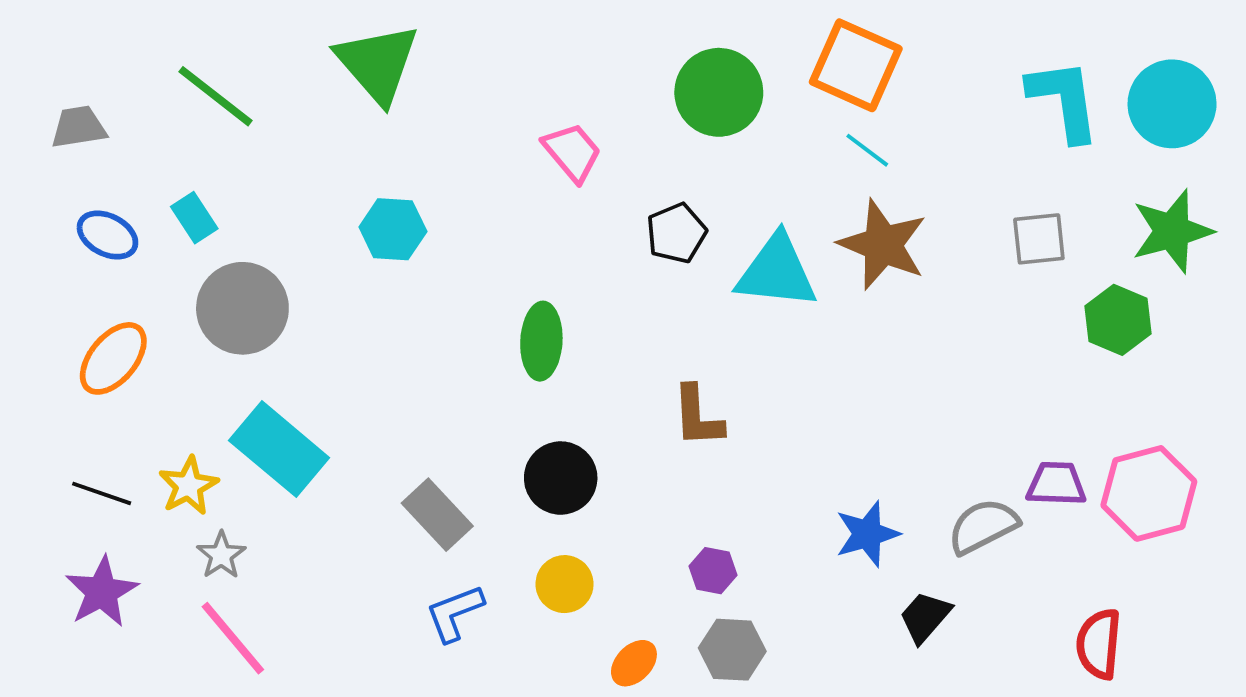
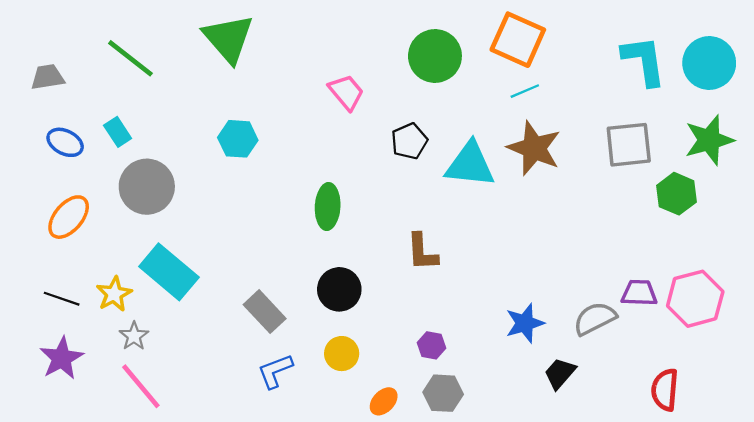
cyan line: (867, 150) -> (525, 91), turned -60
gray square: (1039, 239) -> (629, 145), size x1.4

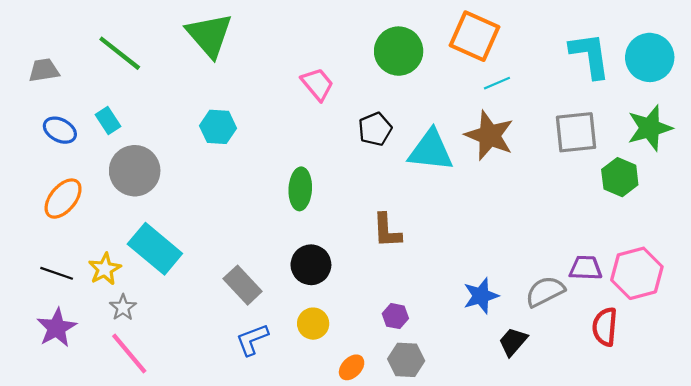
cyan line: (525, 91) -> (497, 83), moved
red semicircle: (665, 390) -> (605, 327), moved

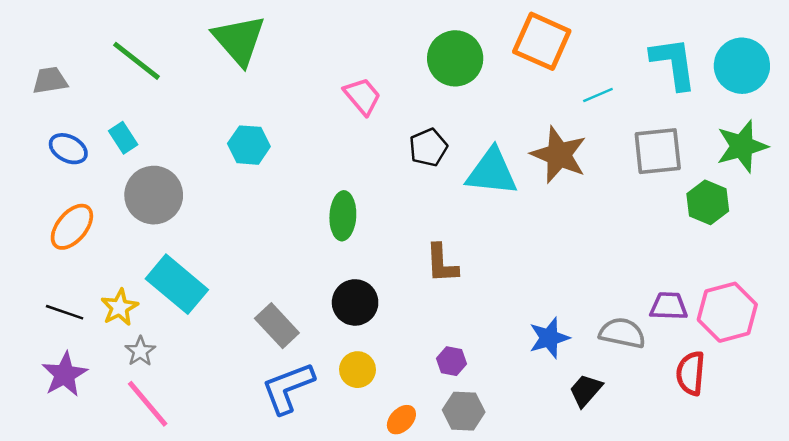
cyan line: (497, 83) -> (598, 95), moved
gray semicircle: (545, 291) -> (622, 333), turned 39
blue L-shape: (252, 340) -> (288, 388), size x1.4

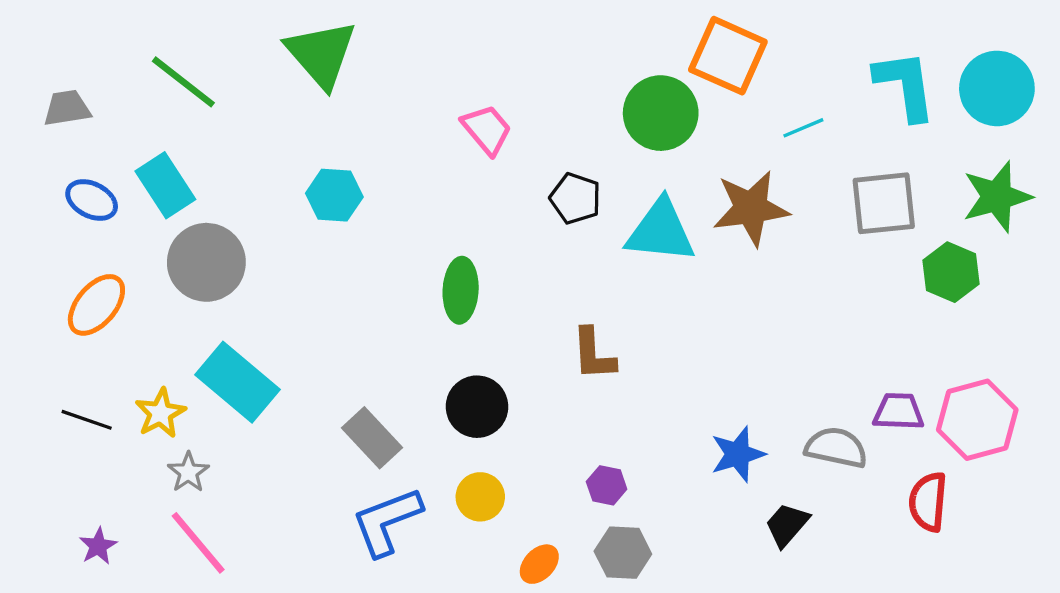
green circle: (455, 58) -> (661, 113), moved
cyan rectangle: (123, 138) -> (165, 185), size x1.5
black pentagon: (428, 147) -> (575, 198), turned -30
brown star: (559, 155) -> (751, 208), turned -30
purple star: (65, 374) -> (98, 546), moved, size x0.6

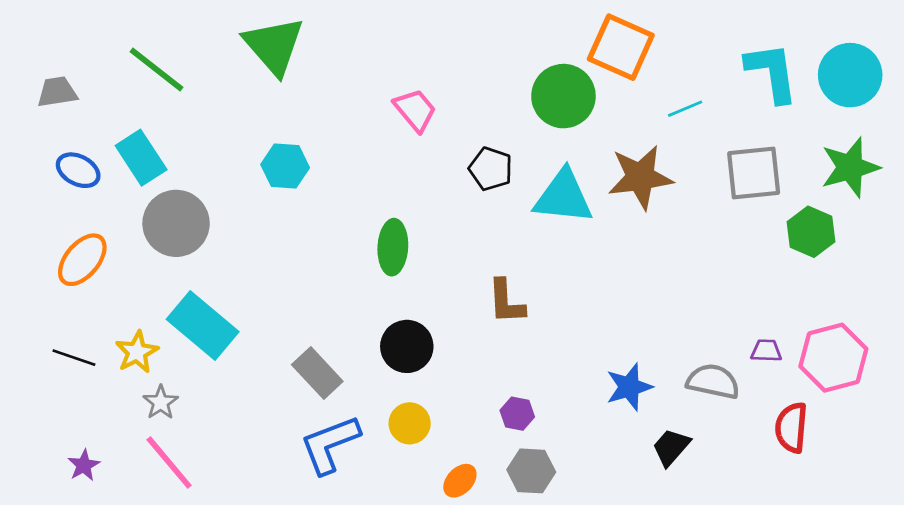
purple trapezoid: (898, 412) -> (766, 351), size x0.7

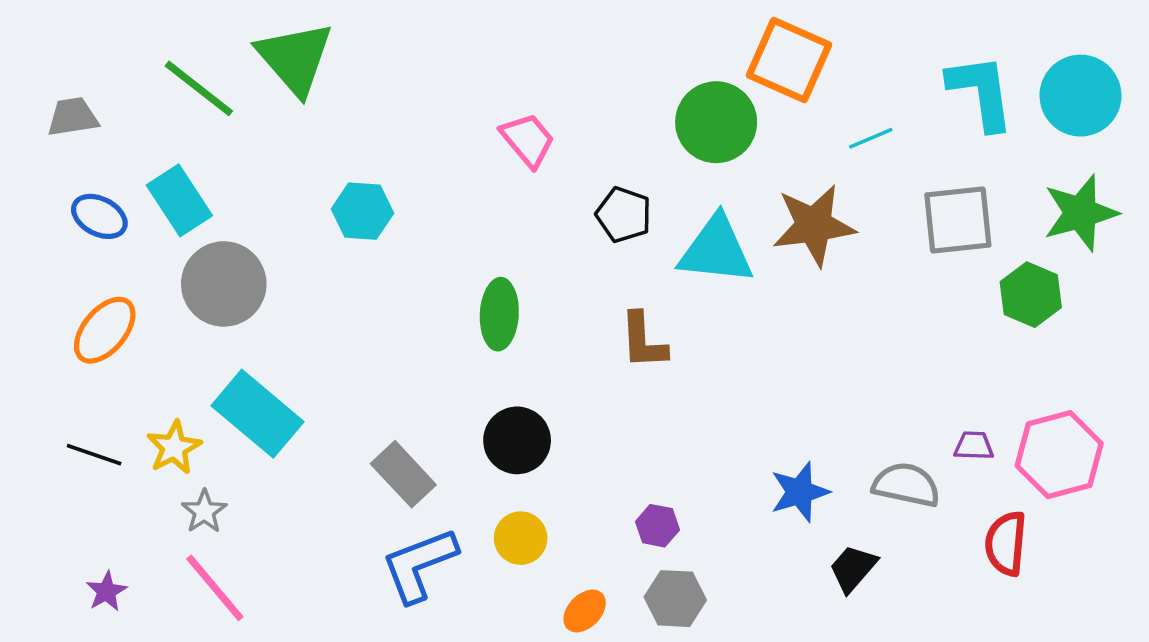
green triangle: (274, 46) -> (295, 58), moved
brown L-shape: (506, 302) -> (643, 341), moved

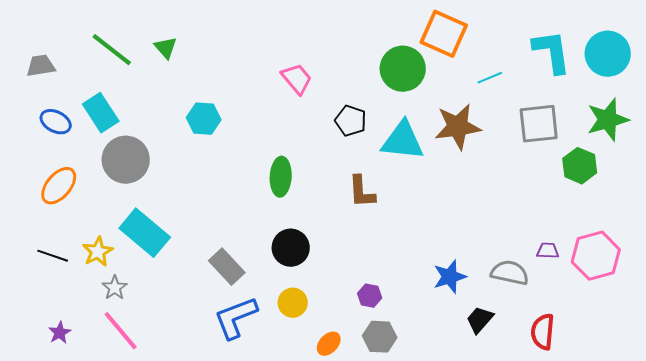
green triangle: (295, 58) -> (166, 48), moved, size x0.5
red semicircle: (1006, 543) -> (543, 332), moved

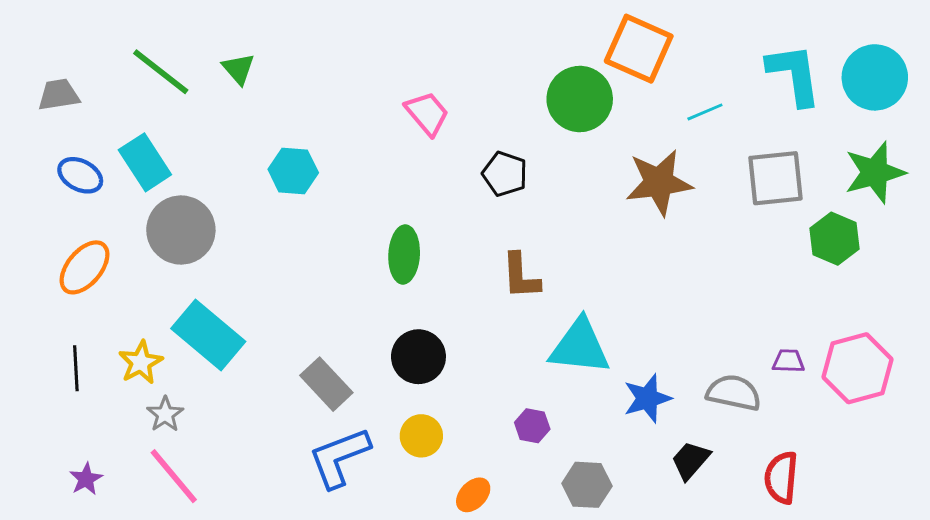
cyan triangle: (403, 141) -> (580, 347), moved
black line: (53, 256) -> (76, 368), turned 68
gray hexagon: (380, 337) -> (587, 485), moved

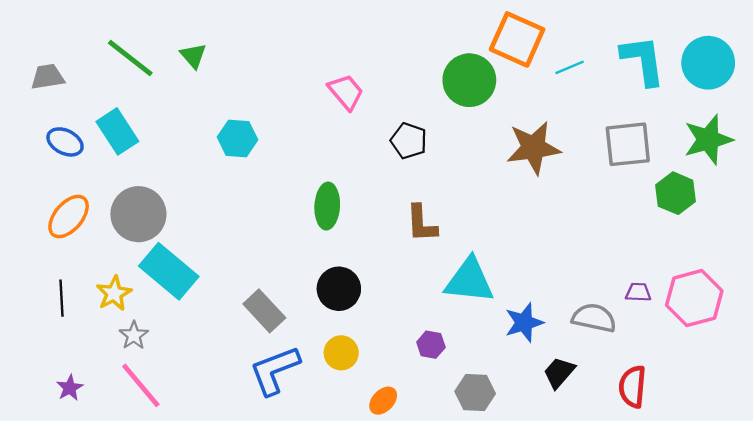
cyan line: (705, 112) -> (570, 67), moved
gray circle: (181, 230) -> (138, 214), moved

